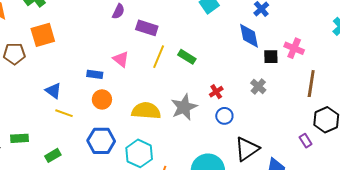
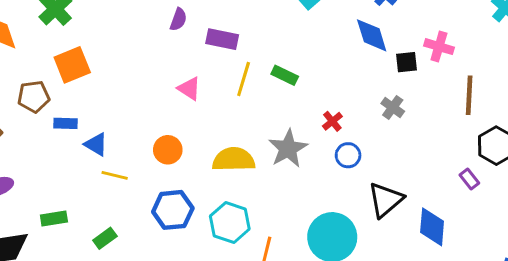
blue rectangle: (95, 74) -> (66, 123), moved

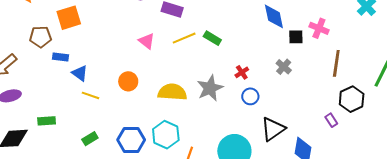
yellow line: (244, 79) -> (184, 38), turned 45
blue hexagon: (173, 210) -> (131, 140), moved
green rectangle: (105, 238) -> (90, 139), moved

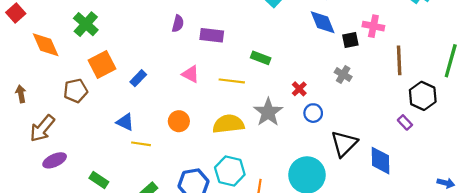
yellow line: (184, 38) -> (232, 81), moved, turned 40
blue rectangle: (60, 57) -> (138, 78), moved, turned -42
green rectangle: (47, 121) -> (99, 180), turned 48

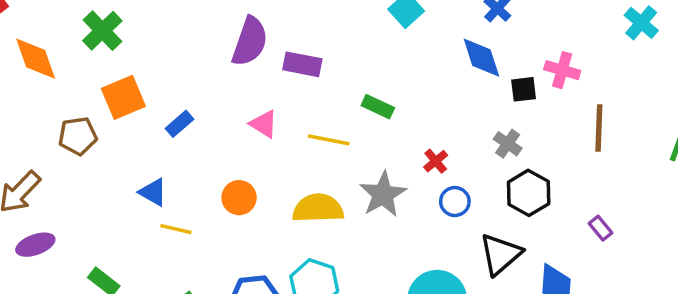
purple semicircle: (178, 24) -> (250, 41), size x1.8
black hexagon: (423, 96) -> (529, 193), moved

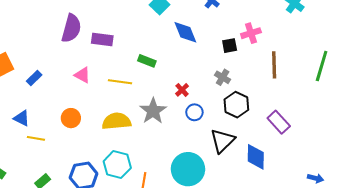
blue diamond: (481, 58) -> (185, 32), moved
pink cross: (562, 70) -> (251, 33), turned -30
purple rectangle: (600, 228) -> (279, 122), size x1.6

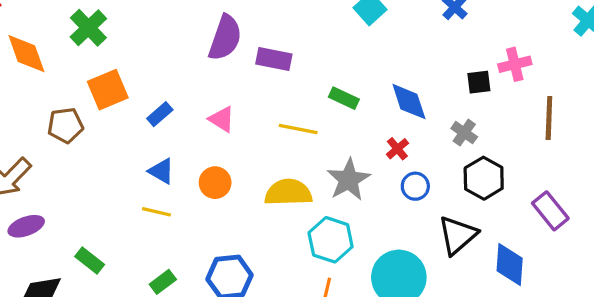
blue diamond: (185, 32) -> (409, 102), moved
pink triangle: (82, 75) -> (222, 119), moved
blue triangle: (22, 118) -> (161, 171), moved
cyan hexagon: (117, 165) -> (331, 240), moved

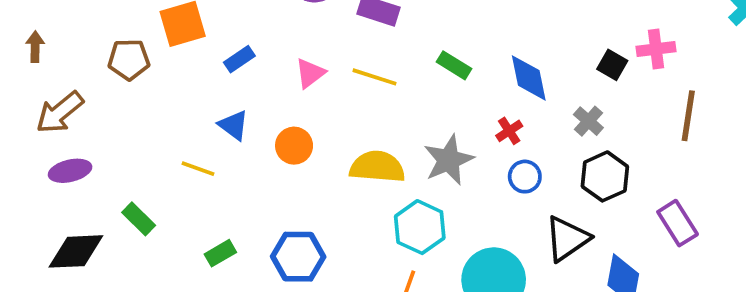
black square: (479, 82) -> (612, 65), turned 30
pink triangle: (222, 119) -> (310, 73), turned 44
yellow line: (298, 129) -> (375, 77), moved
yellow line: (156, 212) -> (198, 169), moved

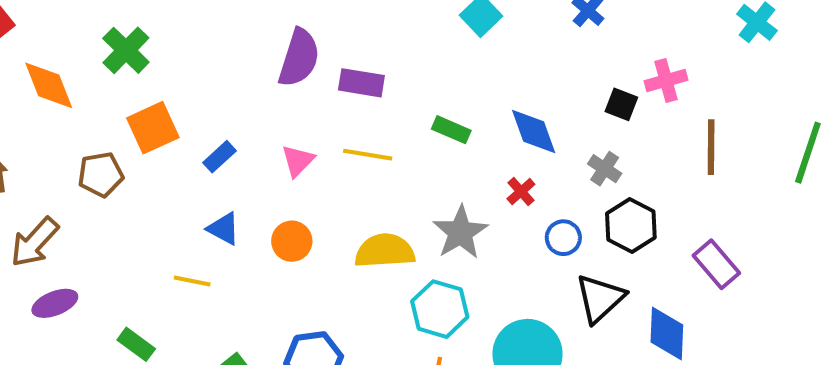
blue circle: (525, 177) -> (563, 238), moved

